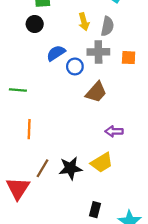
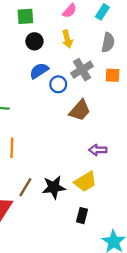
black circle: (35, 24) -> (34, 41), moved
gray semicircle: (107, 26) -> (108, 42), moved
gray cross: (98, 52) -> (82, 70), turned -30
black rectangle: (95, 210) -> (82, 216), moved

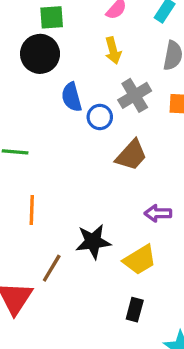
black circle: (34, 41) -> (40, 54), moved, size x1.5
blue semicircle: (39, 71) -> (72, 97), turned -72
black star: (54, 187) -> (93, 242), moved

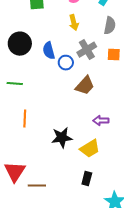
black circle: (40, 54) -> (20, 44), moved
brown line: (52, 268) -> (37, 186), moved, turned 60

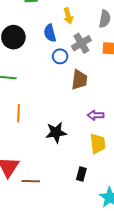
blue semicircle: (49, 51) -> (50, 33), moved
brown trapezoid: (85, 86) -> (79, 80), turned -35
yellow trapezoid: (90, 149) -> (98, 144), moved, turned -65

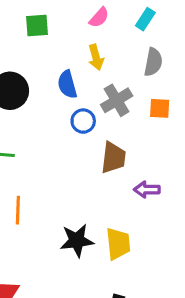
purple arrow: (96, 115) -> (147, 190), moved
yellow trapezoid: (98, 144) -> (118, 244), moved

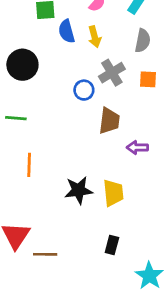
blue semicircle: (67, 84) -> (67, 31), moved

